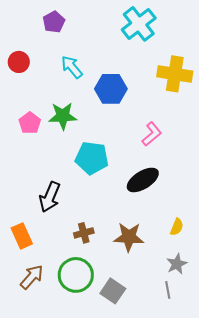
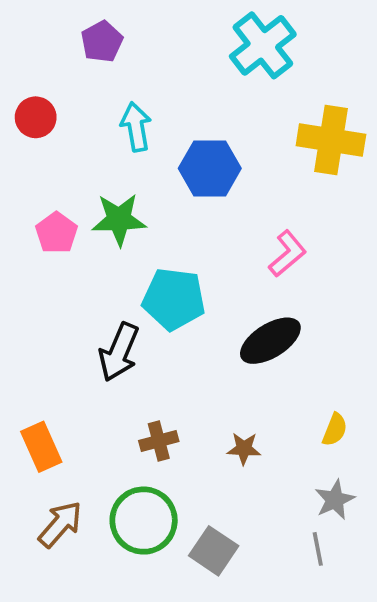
cyan arrow: (72, 67) -> (136, 127), turned 30
black arrow: (50, 197) -> (119, 352), moved
brown star: (129, 237) -> (244, 449), size x0.6

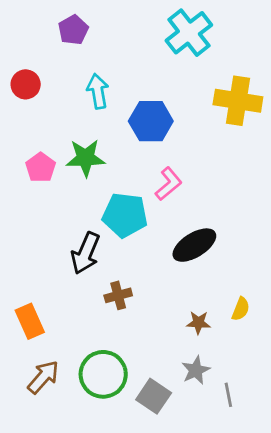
pink L-shape: (287, 254) -> (169, 184), moved
brown cross: (159, 441) -> (118, 295), moved
brown star: (244, 449) -> (198, 323), moved
gray star: (335, 500) -> (196, 370), moved

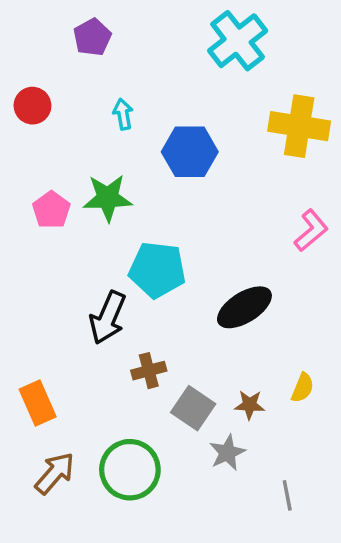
cyan arrow: (98, 91) -> (123, 114), size x0.7
pink L-shape: (169, 184) -> (311, 230), moved
gray star: (196, 370) -> (227, 453), moved
gray square: (154, 396) -> (193, 408), moved

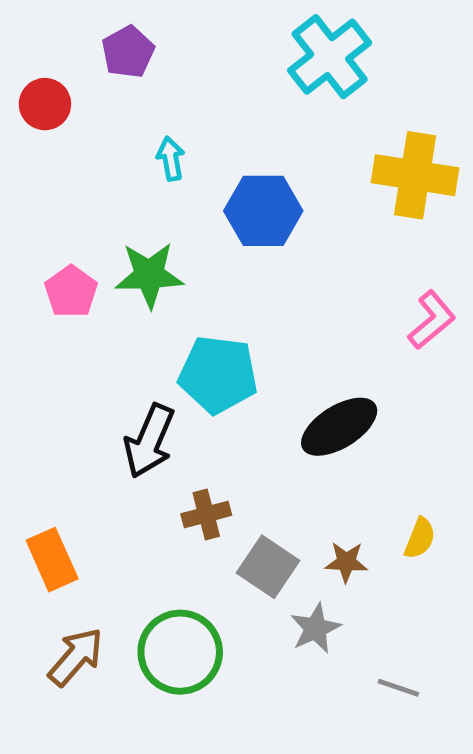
red circle: (32, 106) -> (45, 104), moved
gray line: (287, 495) -> (398, 688), turned -60

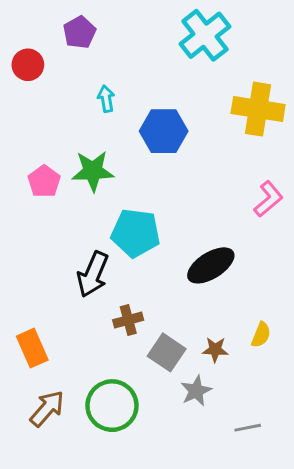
gray line: (398, 688) -> (248, 428), turned -30

